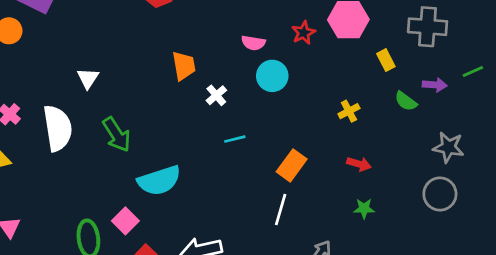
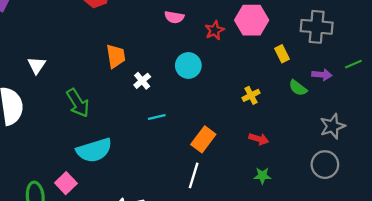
pink semicircle: (253, 43) -> (174, 17), moved
green arrow: (117, 134) -> (78, 103), moved
gray star: (448, 147) -> (332, 126), turned -30

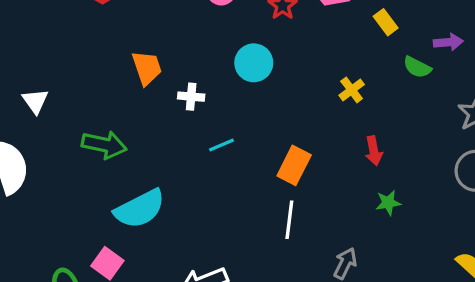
white cross: (142, 81) -> (191, 97), turned -35
green arrow: (78, 103) -> (104, 145), turned -36
red arrow: (259, 139) -> (374, 151), turned 72

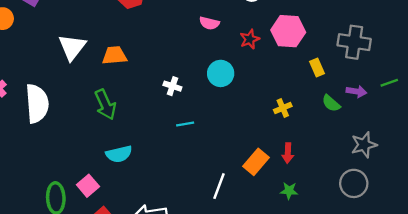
orange trapezoid: (147, 68) -> (114, 55), moved, turned -90
white triangle: (35, 101) -> (72, 47), moved, size x1.5
green arrow: (104, 145) -> (105, 105), turned 40
orange rectangle: (294, 165) -> (256, 162), moved
cyan semicircle: (140, 209) -> (119, 154), size x0.7

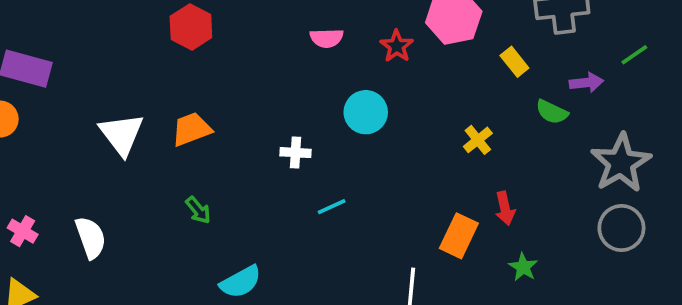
white semicircle: (37, 103) -> (91, 238), size x0.7
green arrow: (105, 105) -> (198, 210), size x0.6
gray star: (364, 145) -> (621, 163), size x1.4
green star: (289, 191) -> (523, 267), turned -30

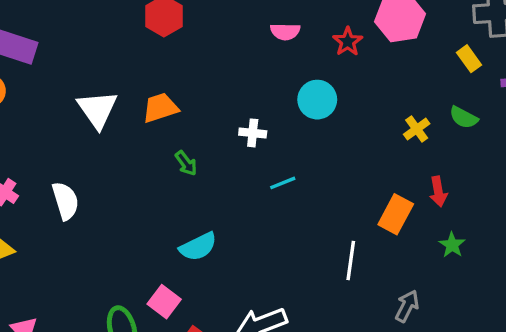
yellow rectangle: (514, 62) -> (469, 59), moved
green semicircle: (552, 112) -> (464, 117), moved
green arrow: (198, 210) -> (186, 163), moved

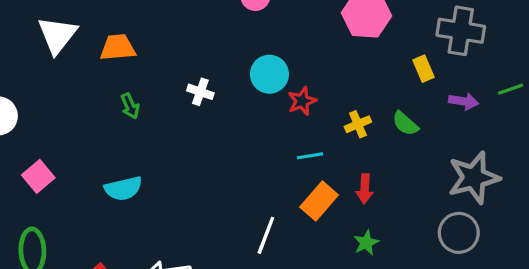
red star: (348, 42) -> (302, 101), moved
cyan line: (283, 183) -> (310, 156), moved
pink square: (164, 302) -> (38, 176), moved

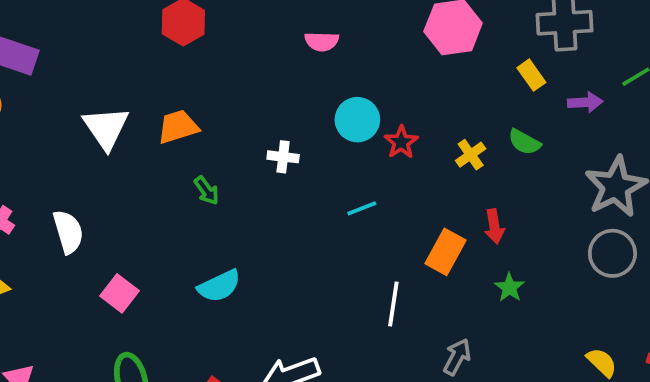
cyan line: (310, 156) -> (362, 208), moved

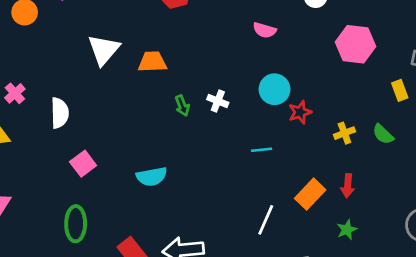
green arrow: (207, 190) -> (182, 106), moved

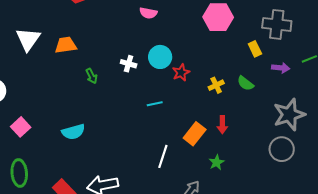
white cross: (218, 101) -> (129, 64), moved
green star: (347, 230) -> (217, 162), moved

